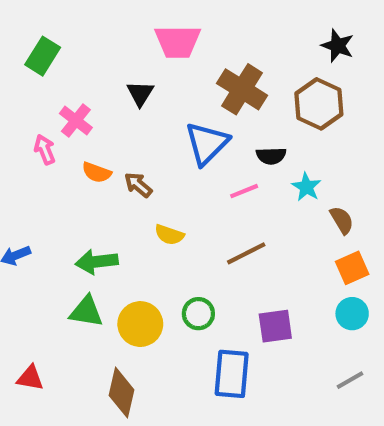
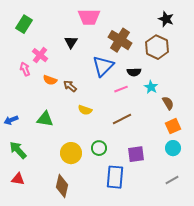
green arrow: (97, 262) -> (18, 150), moved, turned 54
green triangle: (86, 312) -> (45, 119), moved

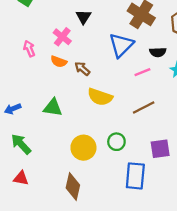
pink cross: (40, 55) -> (62, 37), moved
yellow semicircle: (85, 110) -> (100, 97), size x1.5

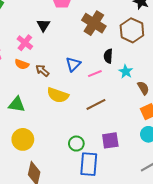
blue triangle: (121, 45) -> (73, 64), moved, size x0.7
black semicircle: (158, 52) -> (108, 56), turned 96
green circle: (116, 142) -> (76, 144), moved
yellow circle: (83, 148) -> (23, 139), moved

